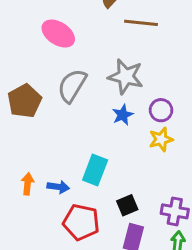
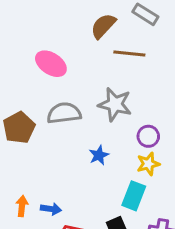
gray semicircle: (72, 86) -> (64, 113), turned 52
blue star: (123, 115) -> (99, 155), moved
cyan rectangle: (95, 170) -> (134, 196), moved

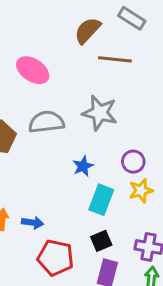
purple circle: (148, 136) -> (133, 162), moved
yellow star: (148, 164) -> (141, 191), moved
cyan rectangle: (134, 196) -> (101, 200), moved

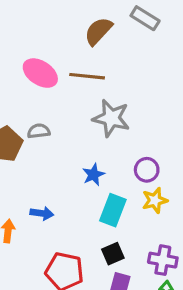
brown line: (115, 59) -> (87, 76), moved
gray semicircle: (46, 122) -> (39, 131), moved, size x0.6
blue arrow: (33, 223) -> (42, 213), moved

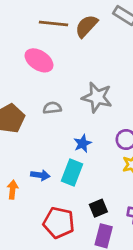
brown line: (87, 76) -> (54, 23), moved
gray semicircle: (39, 131) -> (52, 108), moved
cyan rectangle: (113, 210) -> (72, 172), moved

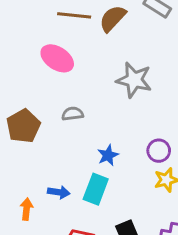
gray star: (97, 97) -> (134, 80), moved

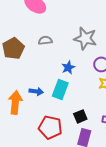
gray star: (134, 80) -> (85, 38), moved
orange arrow: (26, 209) -> (15, 102), size x1.6

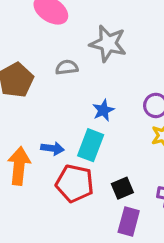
gray star: (85, 38) -> (108, 43), moved
red pentagon: (50, 127) -> (75, 183), moved

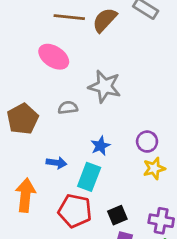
blue arrow: (52, 148) -> (57, 163), moved

